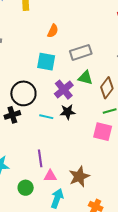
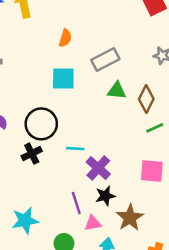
purple cross: (64, 90) -> (98, 168), moved
black star: (68, 112) -> (105, 196), moved
pink square: (103, 132) -> (152, 171), moved

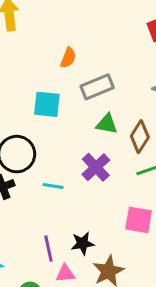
orange semicircle: (65, 38) -> (68, 58), moved
purple cross: (98, 168) -> (96, 167), moved

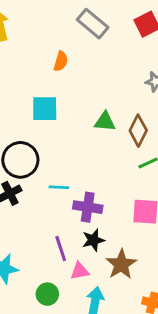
gray rectangle: (97, 87) -> (93, 24), moved, turned 68
purple cross: (96, 167) -> (88, 207), moved, turned -32

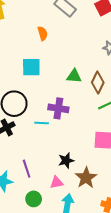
orange semicircle: (61, 61) -> (43, 33), turned -32
purple cross: (88, 207) -> (58, 108), moved
purple line: (61, 249) -> (27, 169), moved

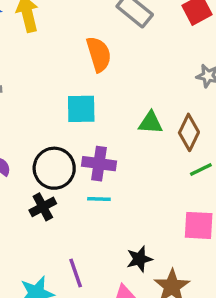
orange semicircle: (43, 33) -> (99, 54), size x1.5
purple cross: (58, 108) -> (99, 164), moved

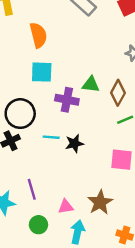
orange semicircle: (99, 54) -> (38, 35), moved
purple cross: (99, 164) -> (67, 100), moved
black star: (139, 259) -> (74, 143), moved

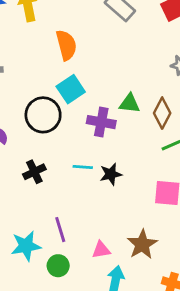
cyan square: (42, 72) -> (71, 89), turned -35
black circle: (20, 114) -> (43, 115), moved
green circle: (38, 225) -> (58, 266), moved

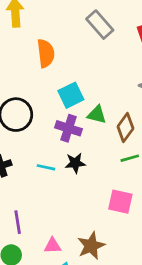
cyan square: (71, 89) -> (71, 95), moved
black star: (111, 174) -> (75, 163), moved

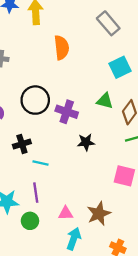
cyan square: (71, 95) -> (120, 67), moved
purple cross: (68, 128) -> (67, 112), moved
cyan line: (46, 167) -> (40, 163), moved

